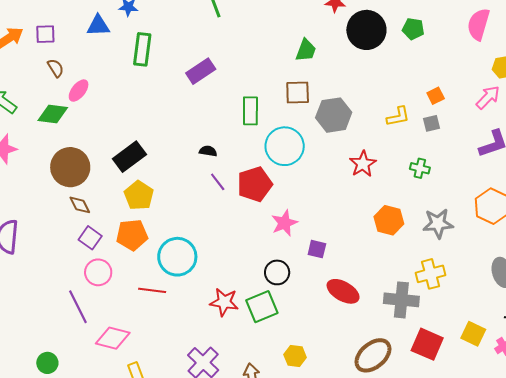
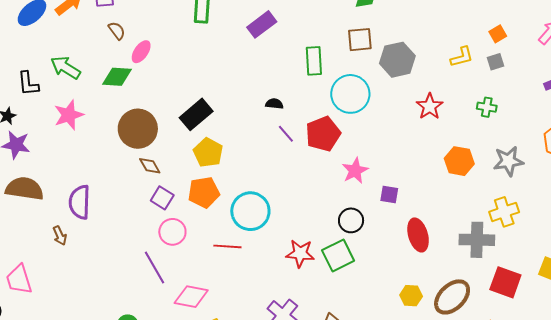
red ellipse: (343, 291) -> (418, 235), turned 48
yellow hexagon: (295, 356) -> (411, 296), moved

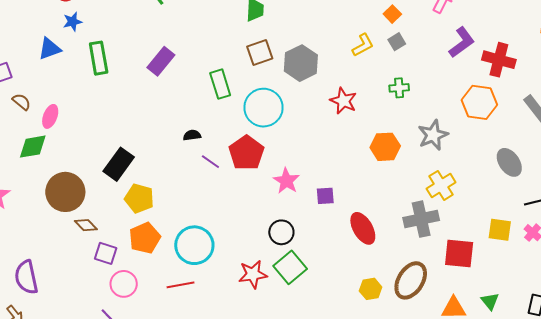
black circle: (351, 220) -> (281, 232), moved

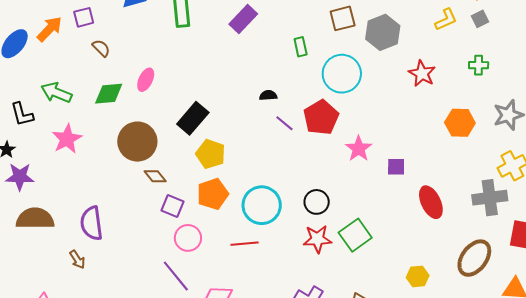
green rectangle: (220, 84) -> (301, 47), size x0.7
pink ellipse: (50, 116) -> (146, 80), moved
black circle: (281, 232) -> (317, 202), moved
yellow hexagon: (371, 289) -> (418, 276), moved

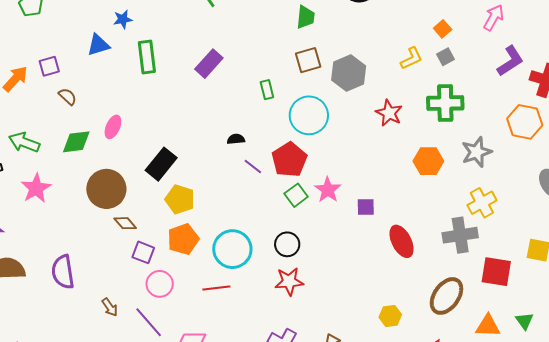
green cross: (479, 65) -> (445, 103), size x1.8
green square: (355, 235) -> (296, 195), moved, size x0.7
brown arrow: (77, 259) -> (110, 307), moved

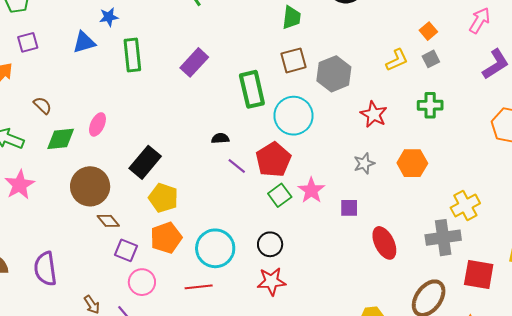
purple square: (49, 66) -> (28, 42), moved
green rectangle: (267, 90) -> (252, 89), size x1.8
brown semicircle: (68, 96) -> (43, 105), moved
green cross: (445, 103) -> (430, 105), size x0.7
gray star: (477, 152) -> (364, 163), moved, size x0.7

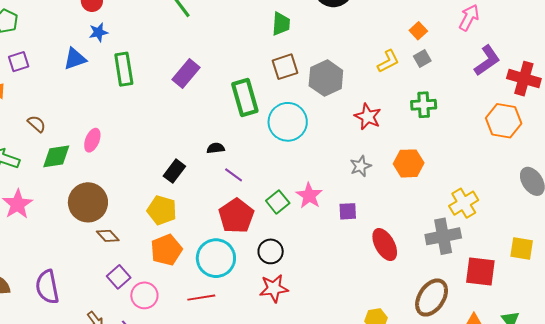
red pentagon: (273, 160) -> (236, 216), moved
black rectangle: (145, 162) -> (174, 171), moved, size x0.7
purple square: (126, 250) -> (119, 277), moved, turned 30

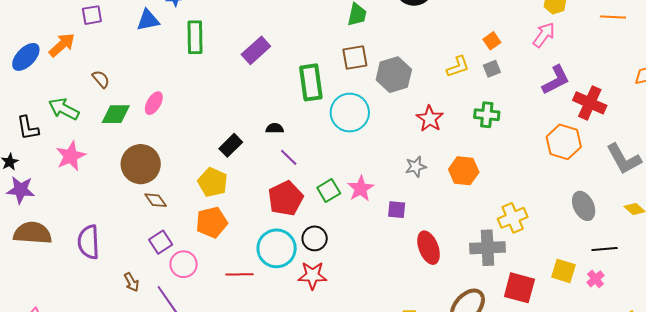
cyan circle: (216, 258) -> (277, 248), moved

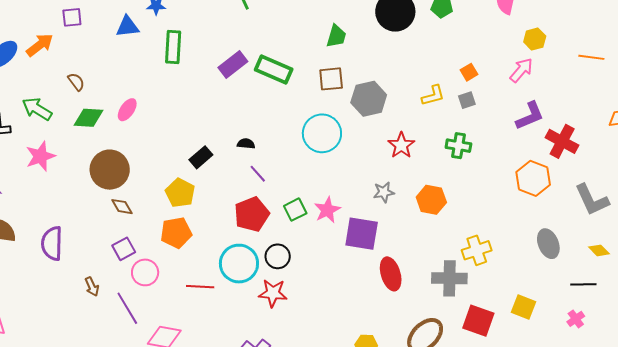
green rectangle: (311, 82) -> (274, 70), moved, turned -63
purple square: (397, 210) -> (362, 234), size x1.8
black line: (605, 249) -> (583, 284), moved
pink cross: (595, 279) -> (576, 319), moved

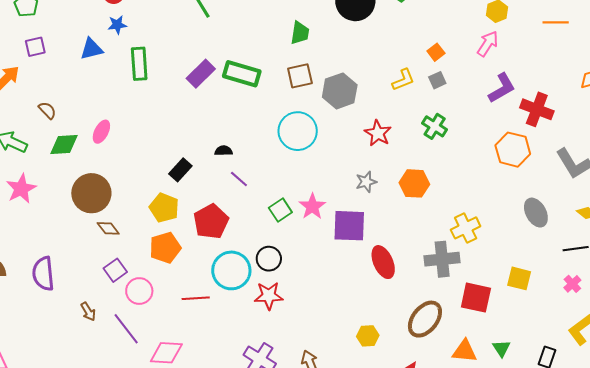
green cross: (458, 146) -> (435, 126), turned 30
red pentagon: (252, 214) -> (211, 221), moved

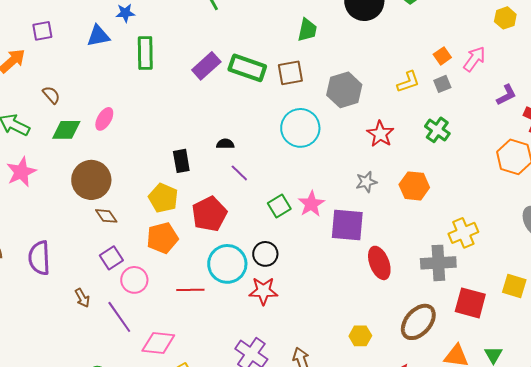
pink arrow: (488, 44) -> (474, 59), moved
brown square: (300, 76) -> (290, 73), moved
purple L-shape: (502, 88) -> (506, 95), size x0.7
black rectangle: (180, 170) -> (181, 161), turned -55

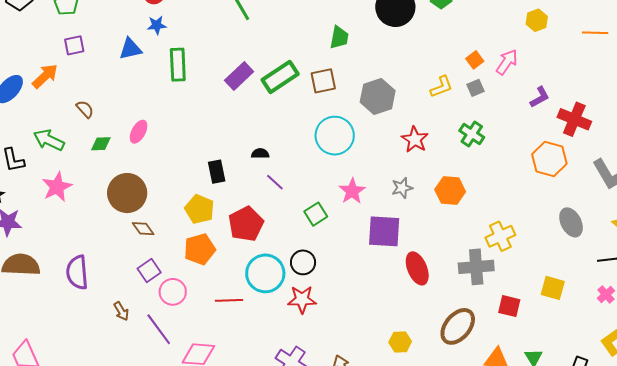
green rectangle: (247, 68) -> (280, 77), turned -51
green diamond: (66, 130) -> (101, 144), size x0.7
pink star: (311, 204) -> (352, 191), moved
red square: (470, 303) -> (509, 306), size x0.7

